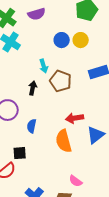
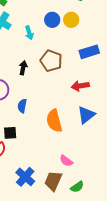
cyan arrow: (44, 66) -> (29, 33), moved
red arrow: (75, 118) -> (80, 86), moved

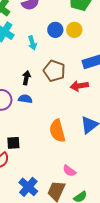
red arrow: (80, 86) -> (79, 86), moved
blue semicircle: (22, 106) -> (25, 99), moved, turned 88

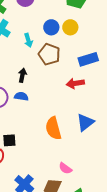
brown pentagon: (54, 71) -> (49, 54), moved

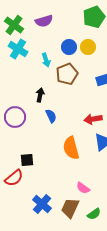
brown pentagon: (49, 54) -> (67, 74), turned 30
red arrow: (75, 83) -> (93, 119), moved
blue semicircle: (21, 96) -> (51, 116), moved, turned 56

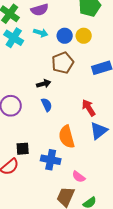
cyan arrow: (46, 60) -> (41, 33), moved, turned -56
black arrow: (40, 95) -> (44, 84), moved, turned 64
red arrow: (93, 119) -> (89, 108), turned 66
blue cross: (42, 204) -> (51, 160), moved, turned -30

